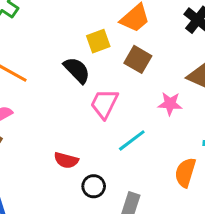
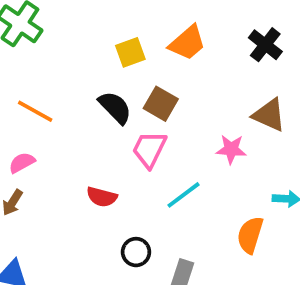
yellow square: (98, 41) -> (130, 52), moved
brown square: (138, 59) -> (161, 104), moved
red semicircle: (66, 160) -> (102, 197), moved

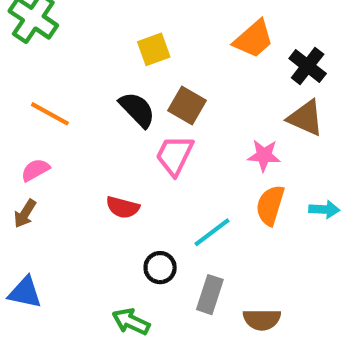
orange trapezoid: (187, 43) -> (254, 39), moved
black cross: (265, 45) -> (308, 66), moved
cyan line: (184, 195) -> (212, 232), moved
orange semicircle: (250, 235) -> (270, 205), moved

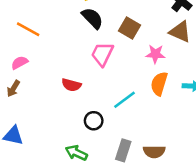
brown square: (187, 105) -> (129, 28), moved
black semicircle: (137, 110) -> (92, 18), moved
gray rectangle: (210, 295) -> (123, 150), moved

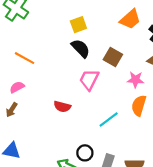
black circle: (94, 121) -> (85, 153), moved

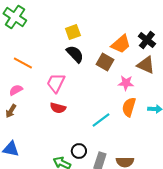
orange trapezoid: (130, 19) -> (121, 44), moved
pink trapezoid: (89, 80) -> (56, 83), moved

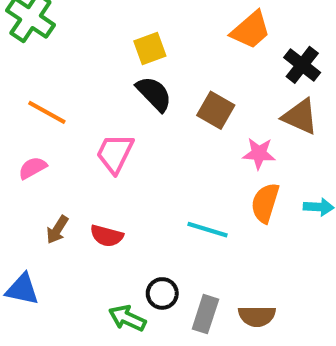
orange trapezoid: (121, 44) -> (251, 30), moved
red semicircle: (58, 108) -> (107, 236), moved
brown arrow: (11, 111) -> (57, 230), moved
cyan line: (101, 120) -> (207, 230), turned 54

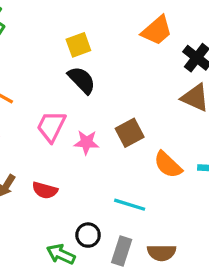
brown square: (216, 110) -> (130, 133), moved, turned 32
pink star: (259, 153) -> (86, 142), moved
orange semicircle: (265, 203) -> (168, 165), turned -64
cyan line: (207, 230) -> (130, 205), moved

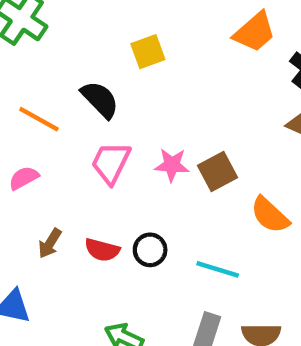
black semicircle: (82, 80) -> (100, 100), moved
pink star: (86, 142) -> (172, 165), moved
black circle: (88, 235) -> (150, 250), moved

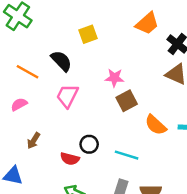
pink star: (172, 165) -> (114, 78), moved
red semicircle: (102, 250) -> (70, 159), moved

